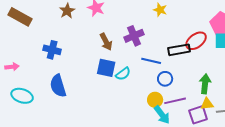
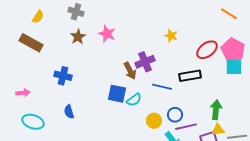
red ellipse: (196, 41) -> (207, 50), moved
brown arrow: (106, 42) -> (130, 71), moved
blue circle: (165, 79) -> (175, 115), moved
blue semicircle: (58, 86) -> (69, 112), size x0.6
yellow circle: (155, 100) -> (154, 121), moved

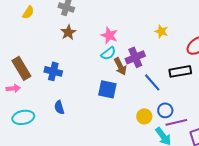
pink star: (107, 34) -> (109, 35), moved
brown rectangle: (31, 43) -> (21, 68), moved, turned 30
blue line: (162, 87) -> (152, 82), turned 36
cyan semicircle: (134, 100) -> (108, 53), moved
cyan ellipse: (33, 122) -> (23, 117), turned -30

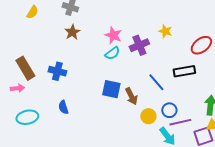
purple cross: (135, 57) -> (139, 45), moved
brown arrow: (120, 66) -> (131, 96), moved

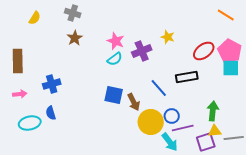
brown rectangle: (25, 68) -> (18, 61), moved, turned 30
blue cross: (57, 71) -> (52, 84), moved, turned -30
blue semicircle: (63, 107) -> (51, 113), moved
yellow circle: (148, 116) -> (151, 122), size x1.6

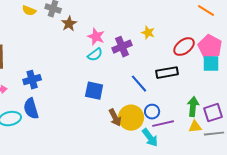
yellow semicircle: (35, 18) -> (29, 11), moved, turned 80
brown star: (75, 38) -> (69, 24), moved
brown arrow: (134, 102) -> (115, 118), moved
blue semicircle: (51, 113) -> (31, 109), size x1.5
purple square: (206, 142) -> (213, 113), moved

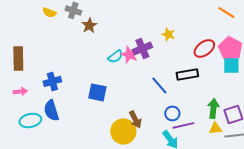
pink star: (96, 37) -> (129, 54), moved
blue square: (94, 91) -> (97, 92), moved
yellow circle: (131, 118) -> (123, 131), moved

